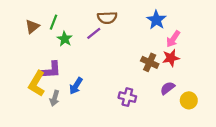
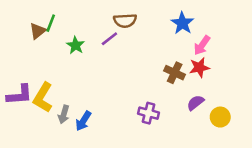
green line: (54, 22) -> (51, 23), moved
purple L-shape: (50, 70) -> (19, 95), moved
blue arrow: (76, 86) -> (83, 121), moved

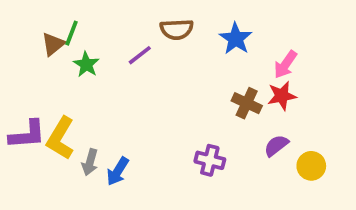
blue star: (182, 23) -> (236, 39), moved
purple line: (109, 39) -> (140, 55), moved
green star: (75, 45) -> (86, 64), moved

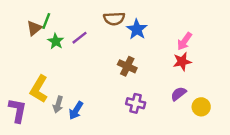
blue star: (236, 39) -> (137, 29), moved
purple line: (140, 55) -> (80, 38), moved
brown cross: (247, 103) -> (127, 66), moved
purple L-shape: (27, 135) -> (18, 110), moved, turned -75

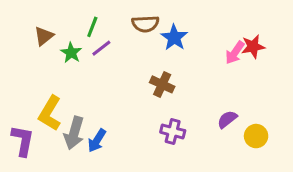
green line: (46, 21) -> (92, 27), moved
red star: (182, 62) -> (253, 47), moved
gray arrow: (58, 104) -> (74, 133), size x1.5

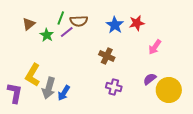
brown semicircle: (145, 24) -> (79, 21), moved
red star: (253, 47) -> (137, 23), moved
pink arrow: (235, 53) -> (155, 47), moved
yellow circle: (256, 136) -> (169, 90), size x1.6

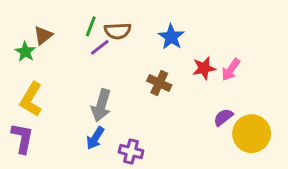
red star: (137, 23) -> (204, 68), moved
green star: (47, 35) -> (25, 52), moved
yellow L-shape: (33, 75) -> (31, 99), moved
purple cross: (114, 87) -> (131, 151), moved
gray arrow: (49, 88) -> (101, 105), moved

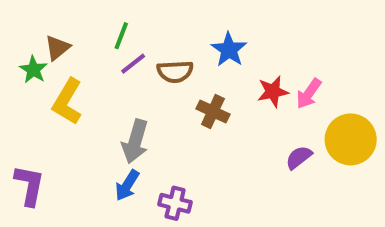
brown semicircle: (118, 31) -> (175, 72), moved
yellow L-shape: (31, 99) -> (67, 102), moved
yellow circle: (252, 134) -> (351, 139), moved

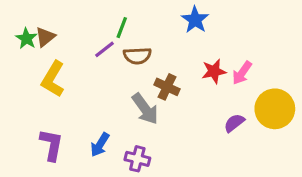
green line: (121, 36) -> (122, 28), moved
blue star: (229, 50) -> (195, 20), moved
green star: (33, 70) -> (26, 39), moved
gray arrow: (135, 141) -> (145, 109), moved, turned -52
purple L-shape: (29, 185) -> (51, 145), moved

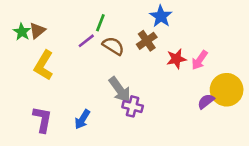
brown semicircle: (137, 56) -> (113, 46), turned -145
brown cross: (167, 87) -> (147, 41), moved, turned 30
purple semicircle: (234, 123) -> (206, 101), moved
purple cross: (137, 159) -> (133, 106), moved

